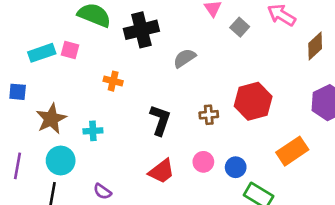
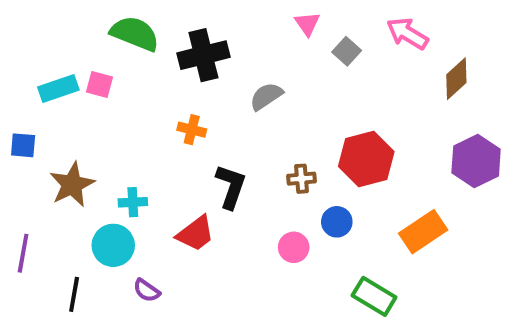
orange cross: (113, 81) -> (192, 130), moved
cyan circle: (61, 161) -> (113, 245), moved
blue circle: (236, 167) -> (337, 222), moved
red trapezoid: (162, 171) -> (196, 234), moved

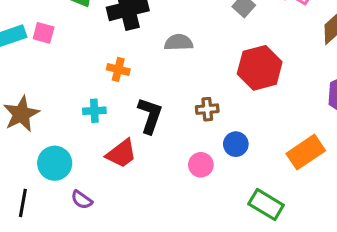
gray semicircle: (266, 96) -> (179, 42), turned 32
red hexagon: (366, 159) -> (260, 68), moved
cyan cross: (133, 202) -> (94, 111), moved

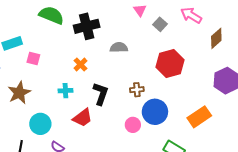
pink square: (44, 33) -> (33, 58), moved
orange cross: (118, 69) -> (81, 65), turned 32
blue circle: (236, 144) -> (155, 112), size x1.6

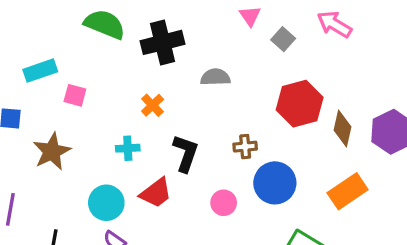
brown diamond: (216, 38) -> (343, 128), moved, turned -35
cyan circle: (40, 124) -> (106, 203), moved
pink circle: (133, 125) -> (224, 203), moved

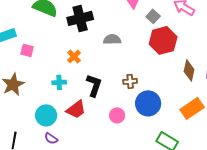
red hexagon: (300, 104) -> (163, 40), moved

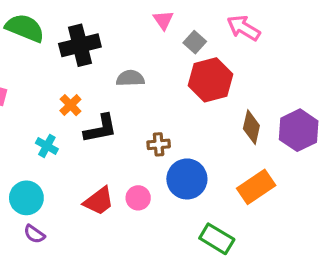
cyan cross: (59, 82) -> (47, 146), turned 32
black L-shape: (94, 85) -> (100, 129), moved, turned 60
red trapezoid: (76, 109) -> (99, 201), moved

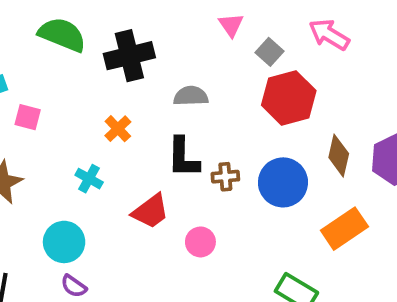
black L-shape: (100, 129) -> (183, 157), moved, turned 102
blue circle: (187, 179) -> (283, 182), moved
red trapezoid: (99, 201) -> (150, 211), moved

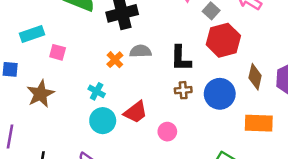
gray semicircle: (191, 96) -> (140, 51), moved
black L-shape: (183, 157) -> (181, 58), moved
orange rectangle: (344, 229) -> (259, 123), turned 36
cyan circle: (64, 242) -> (103, 121), moved

